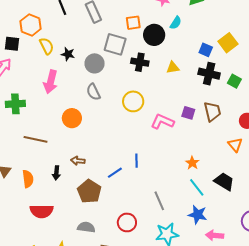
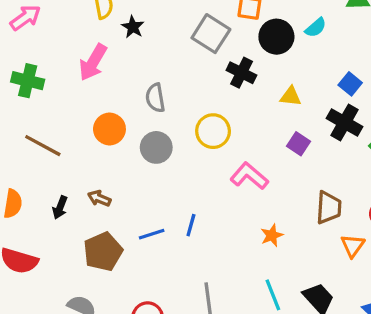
gray circle: (95, 63) -> (156, 147), moved
brown trapezoid: (212, 112) -> (329, 208), moved
purple square: (188, 113) -> (299, 144), moved
orange star: (192, 163) -> (272, 235), moved

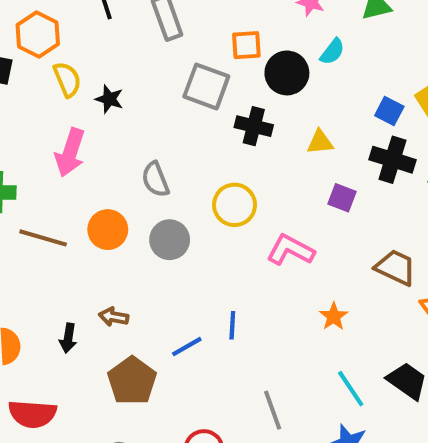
brown line: (43, 146) -> (43, 238), moved
brown trapezoid: (329, 208) -> (396, 267), turned -56

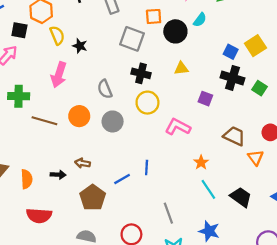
black cross: (254, 126) -> (141, 73), moved
yellow triangle: (320, 142) -> (181, 68), moved
black arrow: (68, 338) -> (58, 175), turned -96
cyan line: (351, 389) -> (208, 189), moved

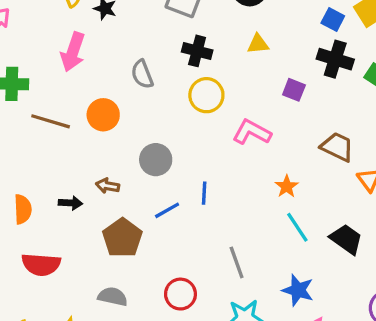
gray circle: (113, 121) -> (156, 160), moved

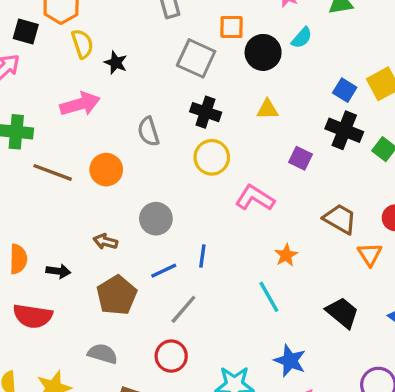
pink arrow: (73, 52) -> (80, 104), turned -129
black arrow: (70, 203) -> (58, 271), moved
cyan line: (297, 227) -> (269, 297), moved
gray line: (237, 262) -> (183, 309), moved, turned 56

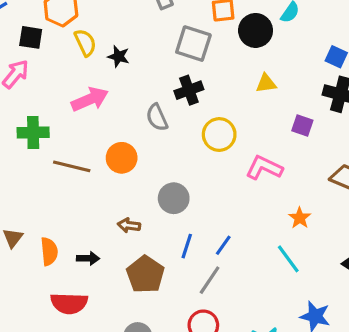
black cross: (206, 112) -> (189, 90), moved, turned -32
blue line: (202, 256) -> (223, 245), moved, turned 35
blue line: (164, 271) -> (187, 246), turned -40

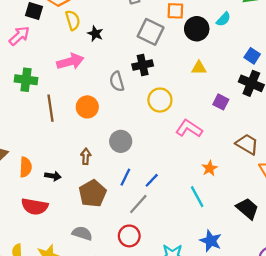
brown line: (72, 166) -> (50, 108), turned 60
brown arrow: (129, 225) -> (86, 156), turned 77

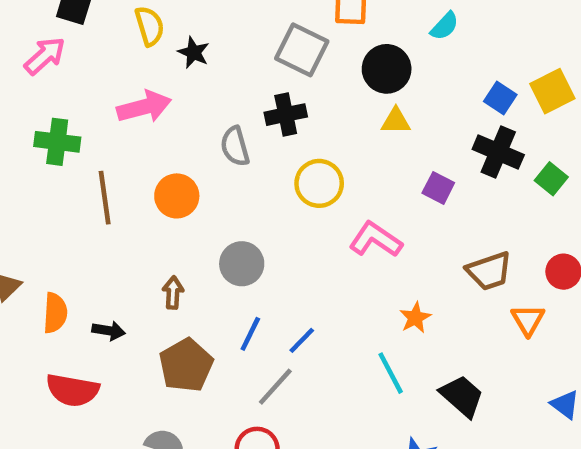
black circle: (197, 29) -> (387, 69), moved
brown trapezoid: (247, 144) -> (489, 271), turned 130
black trapezoid: (247, 209) -> (462, 396), moved

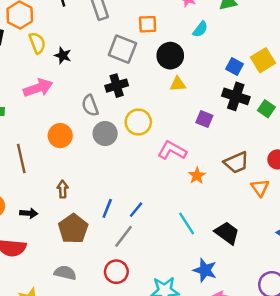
brown line: (105, 198) -> (21, 159), moved
gray circle: (242, 264) -> (105, 134), moved
orange star: (415, 318) -> (197, 176), moved

